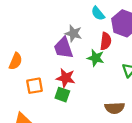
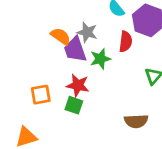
green star: (96, 58) -> (100, 59), moved, turned -30
orange semicircle: (16, 61) -> (61, 36), moved, turned -78

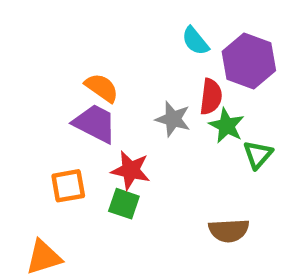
gray star: (87, 32) -> (173, 119), moved
purple trapezoid: (75, 50) -> (95, 123), moved, turned 136
green star: (100, 59) -> (227, 126), moved, turned -30

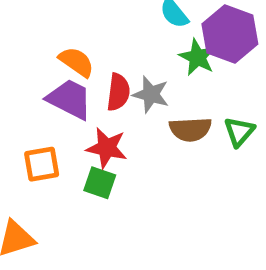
red semicircle: (211, 97) -> (118, 92), moved
green star: (227, 126) -> (197, 57), moved
brown semicircle: (229, 230) -> (190, 129), moved

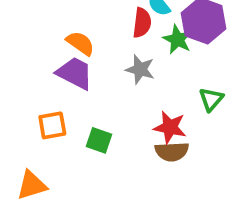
red semicircle: (118, 92) -> (142, 23), moved
brown semicircle: (190, 129) -> (172, 152), moved
red star: (107, 148) -> (170, 127), moved

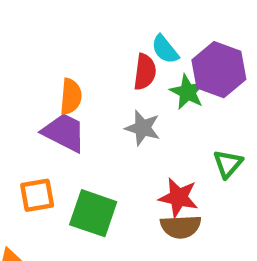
orange semicircle: (80, 43) -> (71, 97), turned 60
green square: (99, 140) -> (93, 213), size x1.5

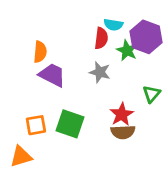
cyan semicircle: (165, 49) -> (113, 25), turned -42
orange semicircle: (71, 97) -> (40, 52), moved
orange square: (37, 195) -> (36, 125), moved
red star: (178, 197) -> (122, 114), turned 30

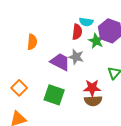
purple trapezoid: (52, 75) -> (60, 62), moved
red star: (122, 114) -> (92, 88), turned 30
orange square: (36, 125) -> (19, 88), moved, turned -35

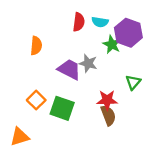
red semicircle: (77, 32) -> (79, 22), moved
orange square: (19, 88) -> (36, 100), moved
brown semicircle: (93, 101) -> (108, 115), turned -108

